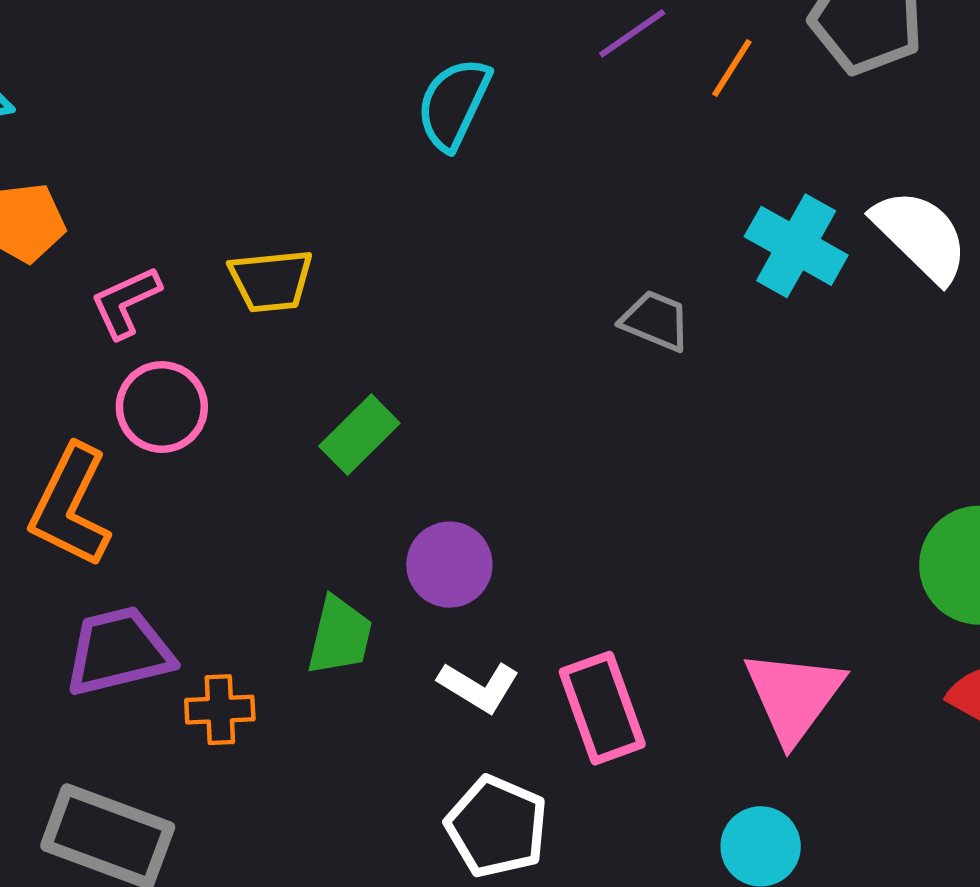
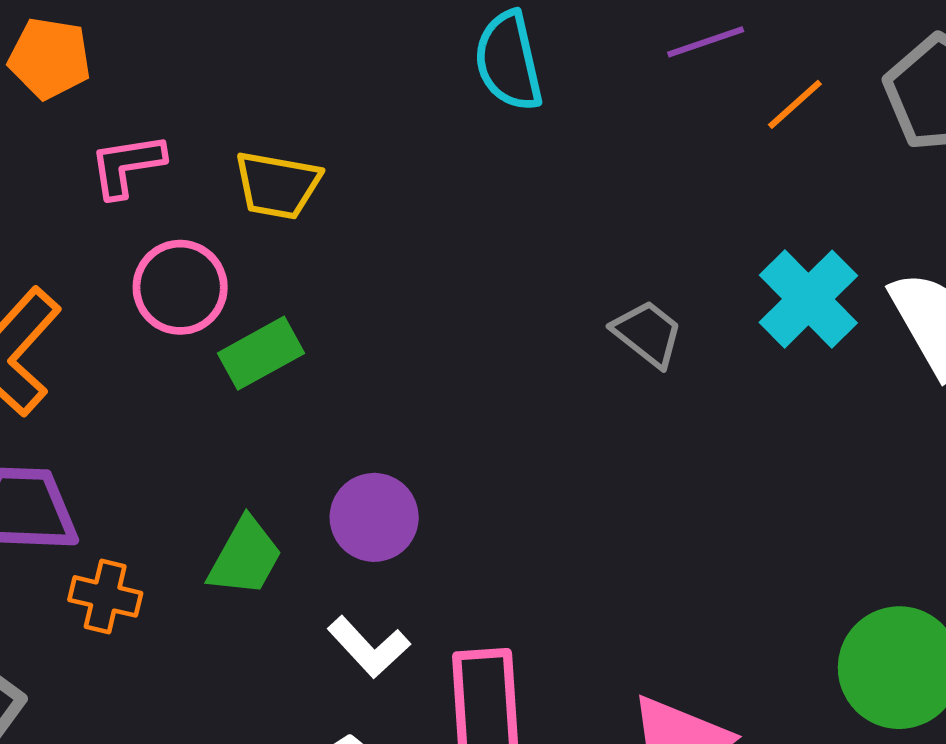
cyan semicircle: (454, 104) -> (509, 61), turned -54
pink circle: (162, 407) -> (180, 287), moved
green rectangle: (359, 435) -> (261, 353), moved

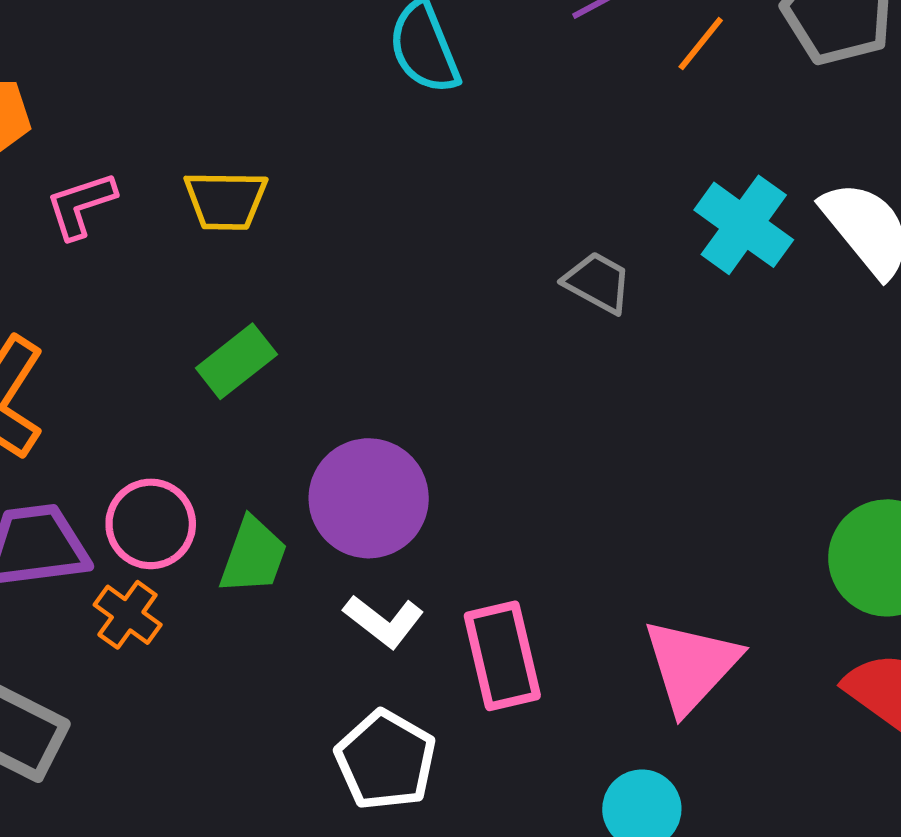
pink circle: (180, 287) -> (151, 524), moved
purple circle: (374, 517) -> (369, 498), size x1.4
orange cross: (105, 596) -> (128, 615), turned 32

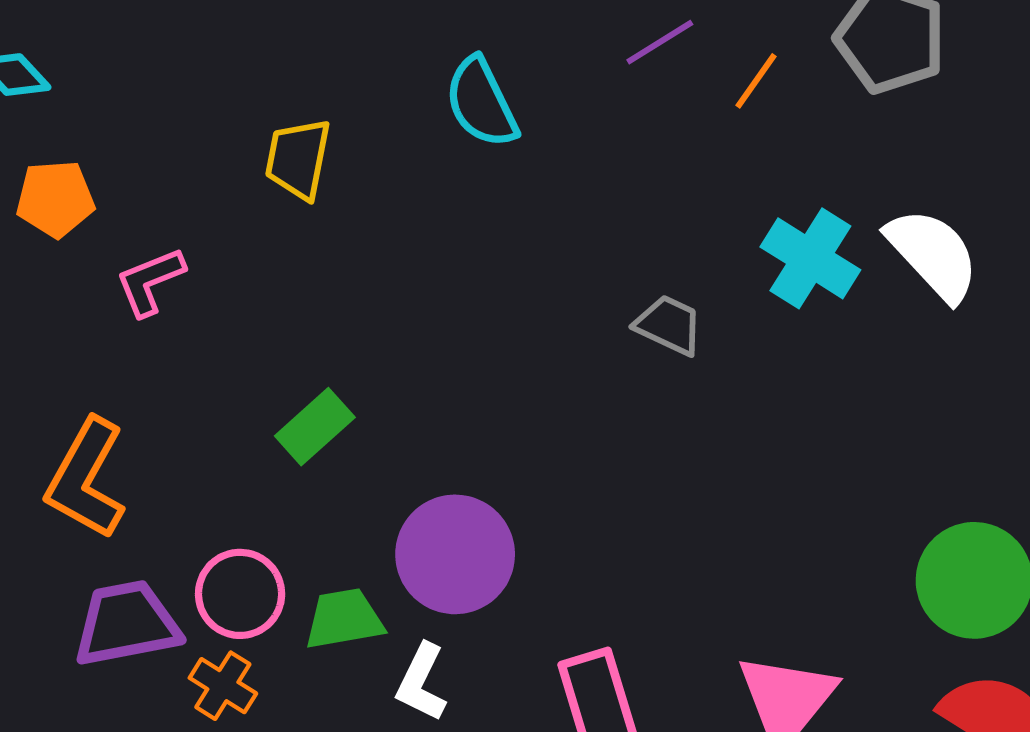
yellow trapezoid: (226, 200) -> (298, 159), moved, turned 104
green trapezoid: (253, 556) -> (344, 619), turned -116
white L-shape: (384, 621) -> (421, 682), moved, turned 82

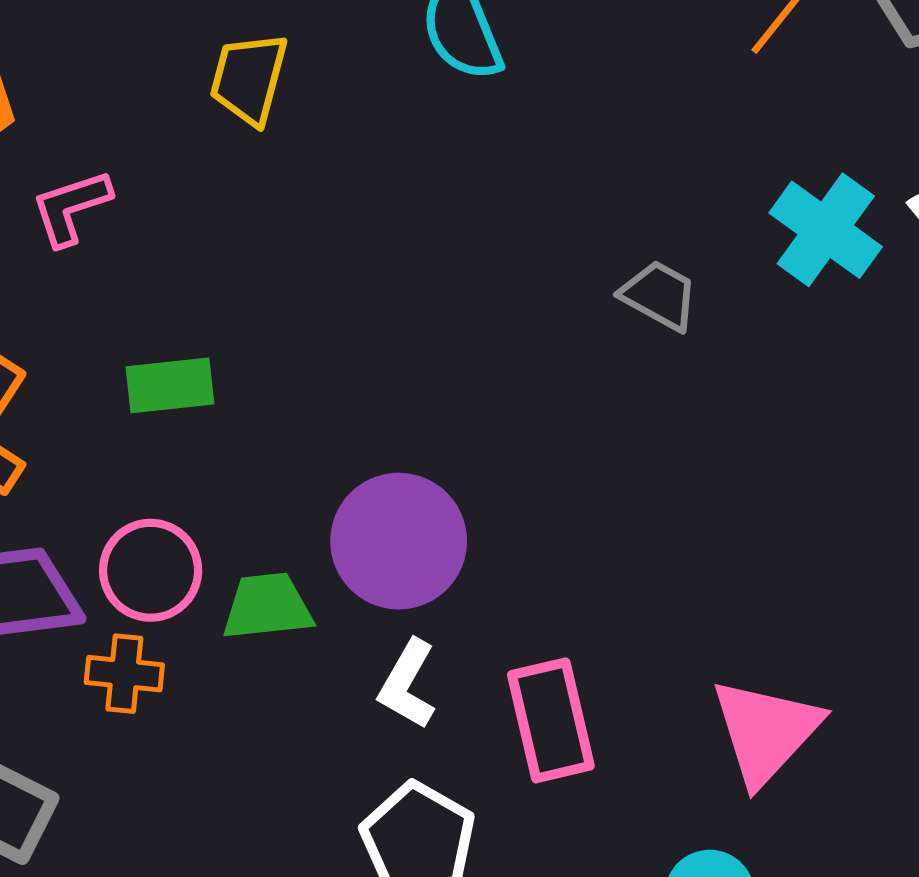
green rectangle: (315, 427) -> (170, 385), moved, turned 32
white L-shape: (421, 682) -> (407, 684), moved
orange cross: (223, 686) -> (124, 674), turned -30

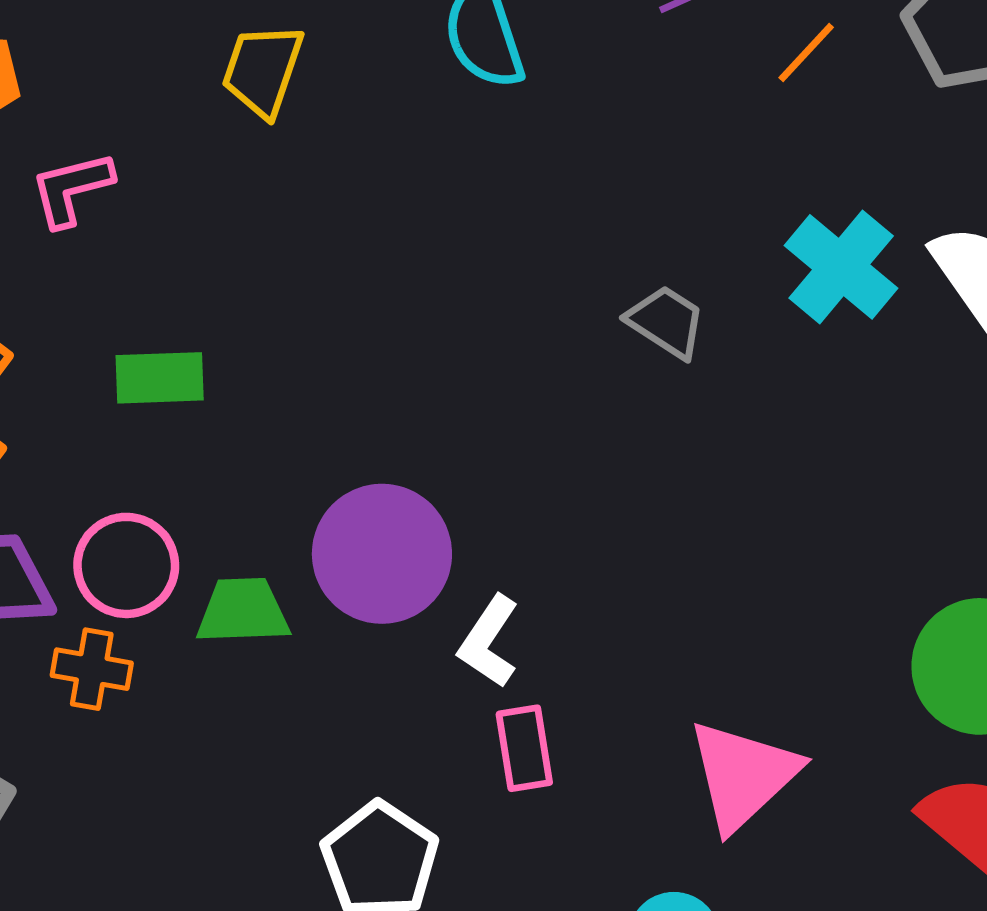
white L-shape: (407, 684) -> (489, 641), moved
pink rectangle: (551, 720) -> (524, 748), size x0.7

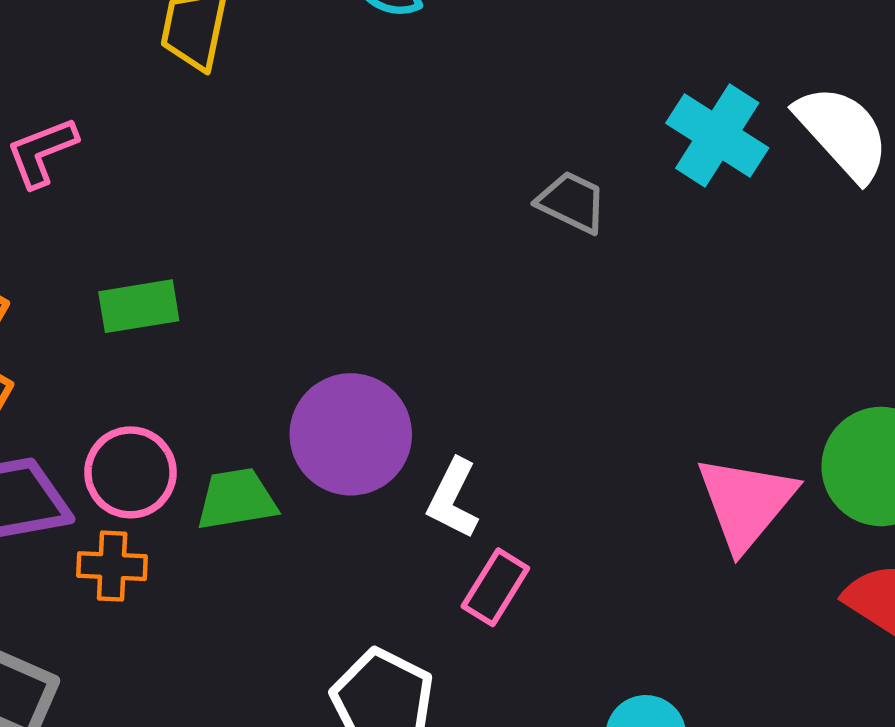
pink rectangle: (524, 748) -> (495, 587), turned 48
pink triangle: (743, 775) -> (746, 503), moved

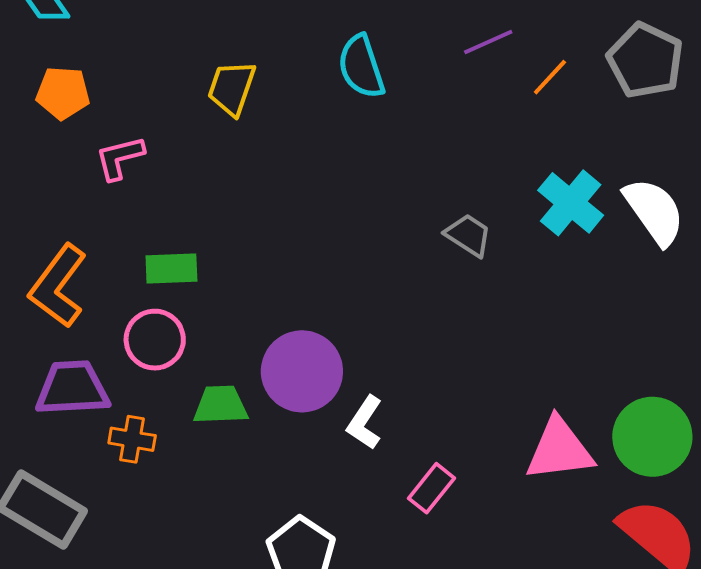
pink circle: (131, 472) -> (155, 340), moved
pink triangle: (746, 503) -> (559, 450), turned 36
pink rectangle: (495, 587) -> (431, 488), moved

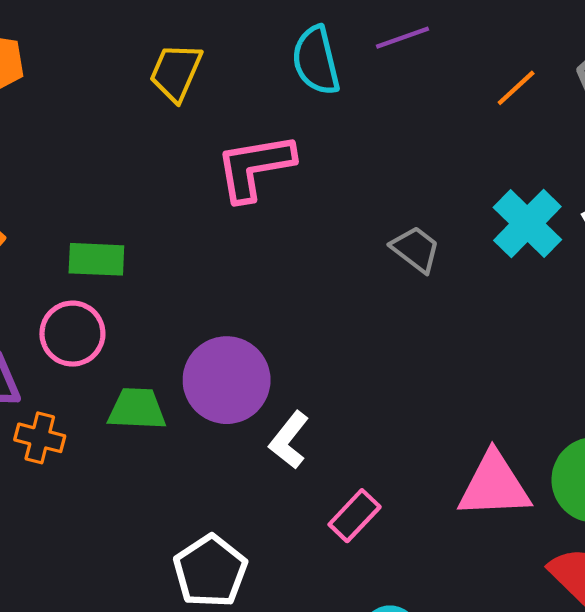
purple line: (488, 42) -> (402, 38), moved
pink L-shape: (120, 158) -> (255, 167), moved, size x1.5

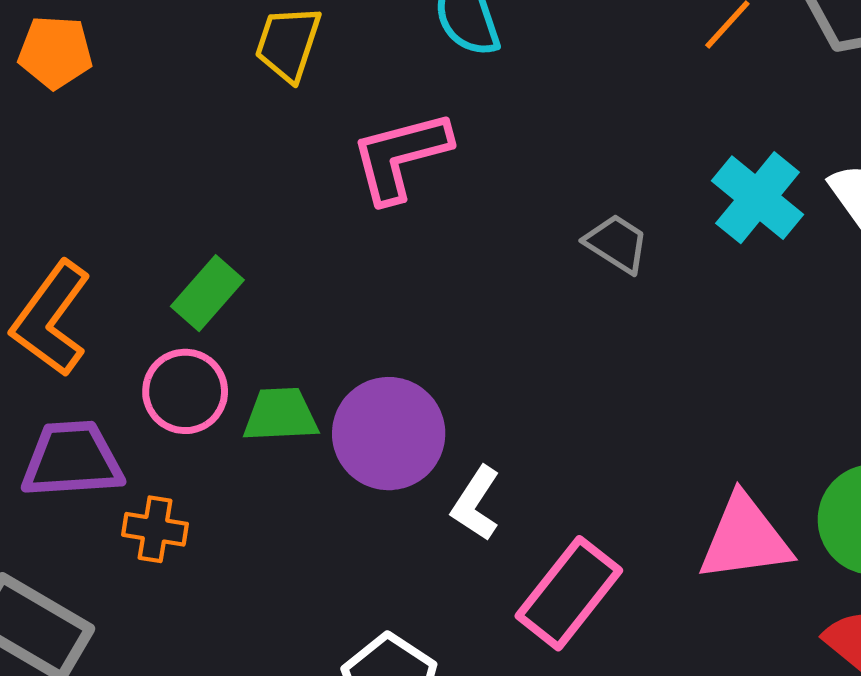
green rectangle: (96, 259) -> (207, 293), turned -46
green trapezoid: (137, 409) -> (281, 415), moved
pink rectangle: (355, 516) -> (569, 593), size x1.6

